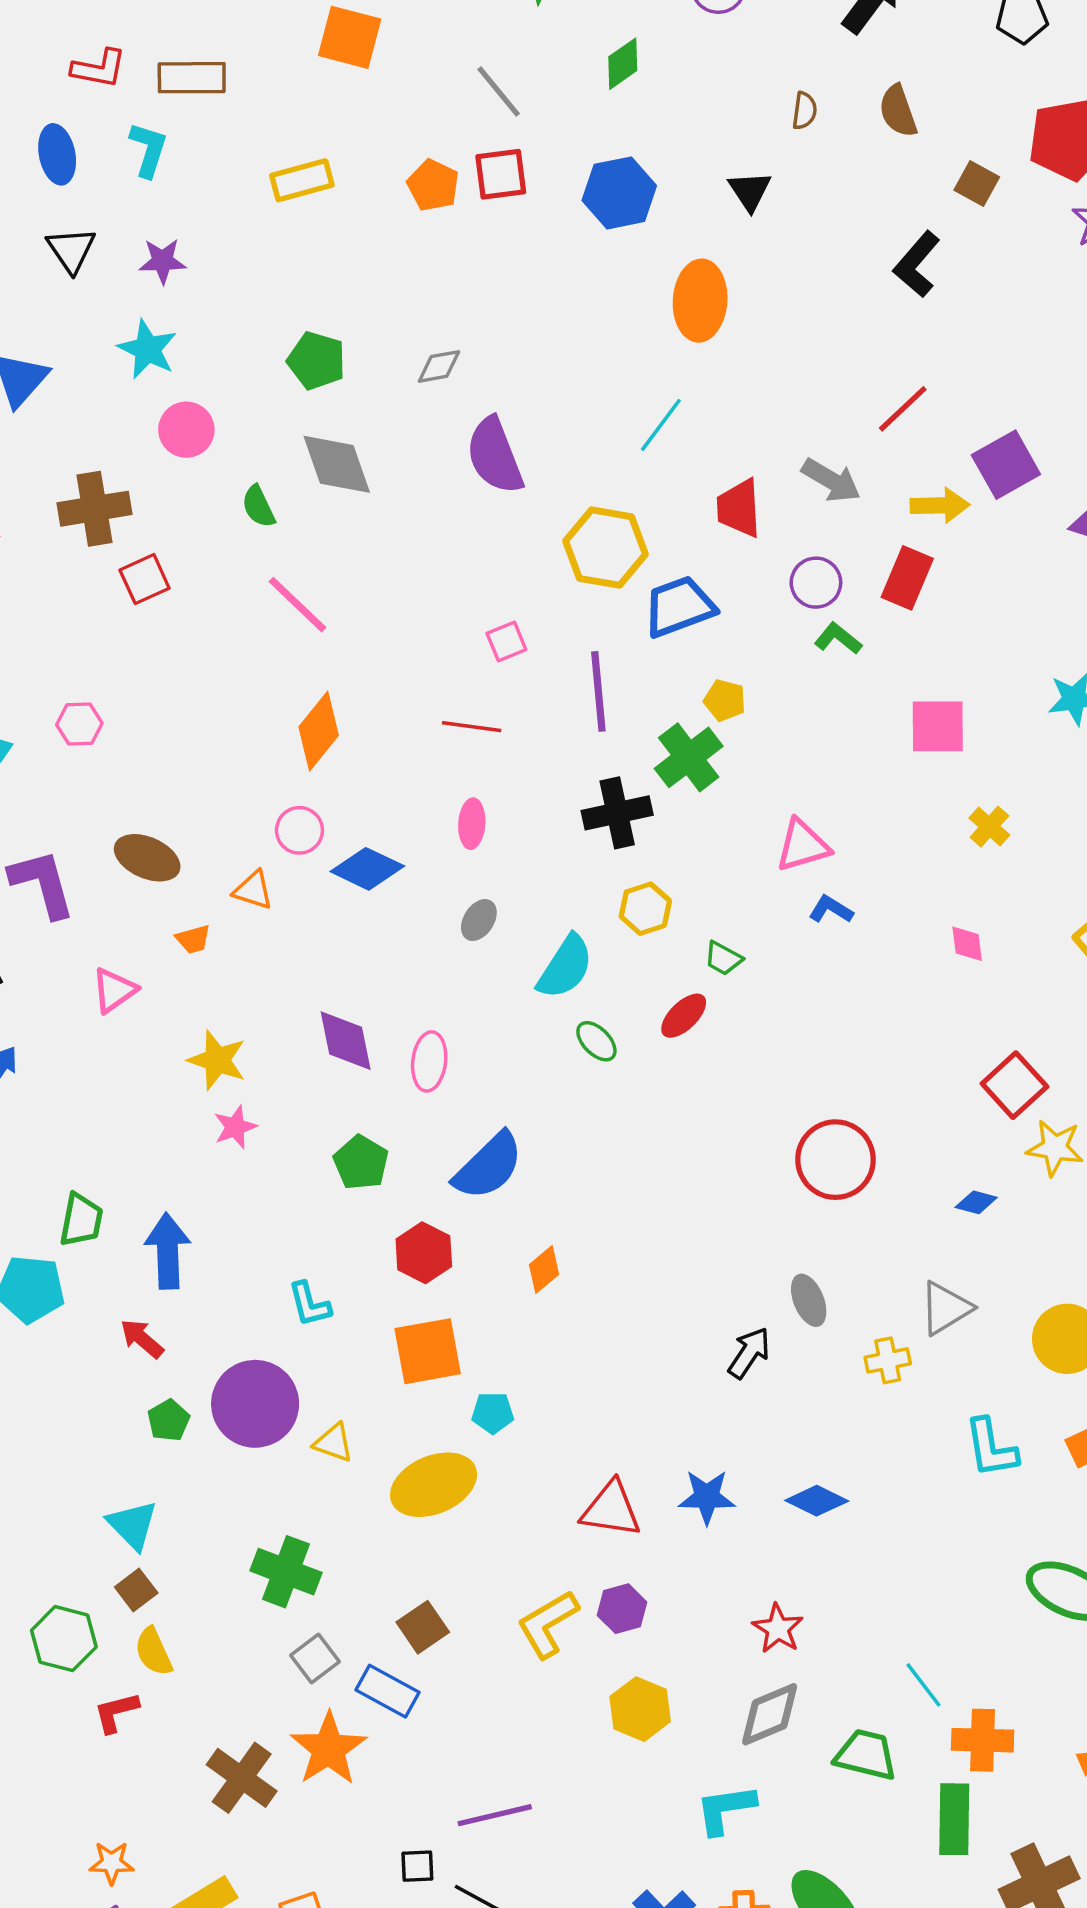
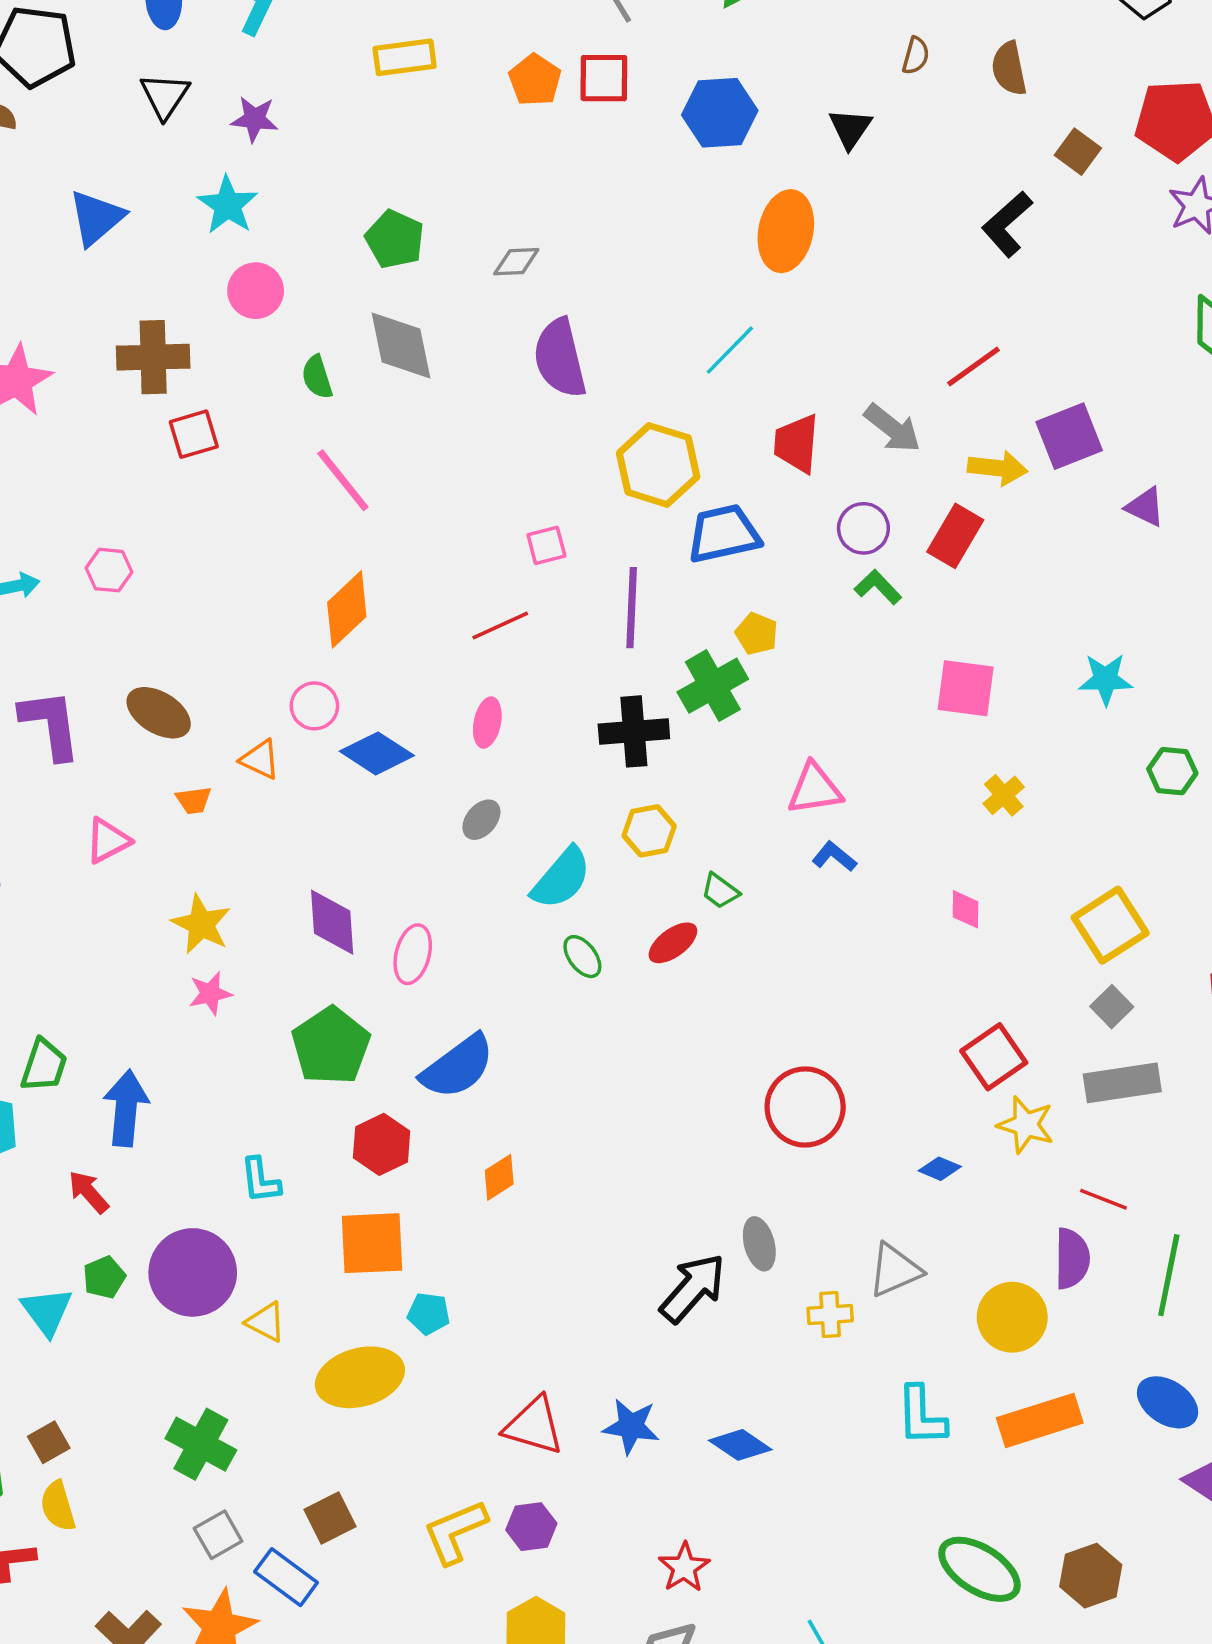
red line: (472, 727) -> (500, 626), turned -40
green pentagon: (361, 1163) -> (331, 1046), size x1.4
black arrow: (749, 1353) -> (693, 1288), size x1.4
cyan triangle: (133, 1525) -> (47, 1311), moved

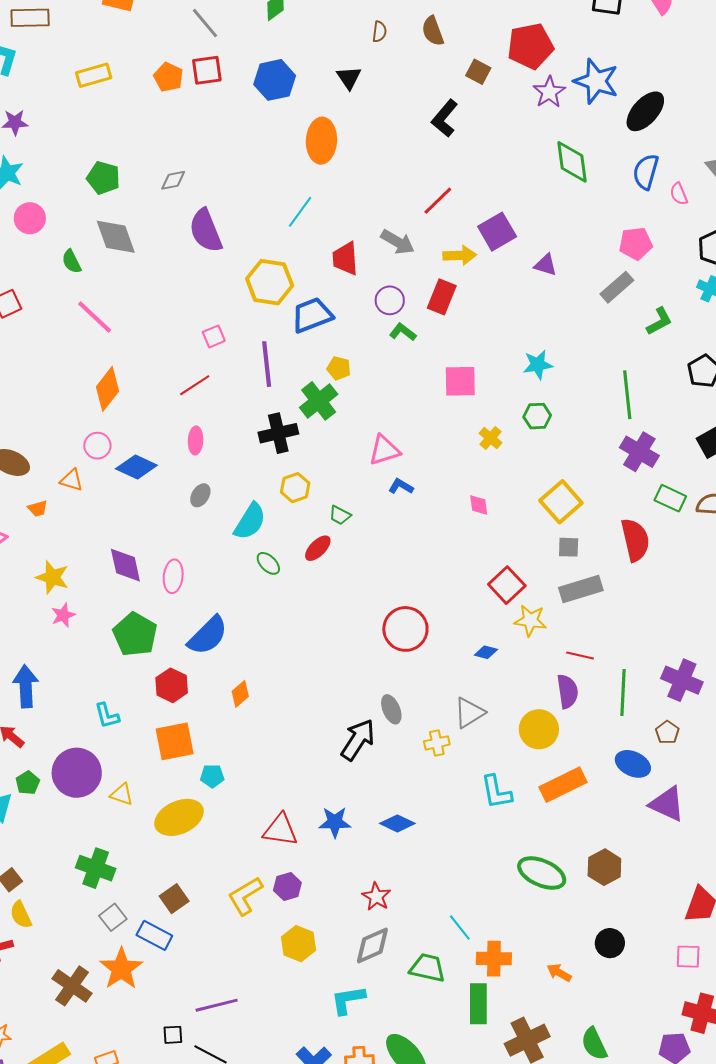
green hexagon: (1172, 771) -> (537, 416), moved
gray square: (1112, 1007) -> (569, 547), turned -35

